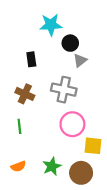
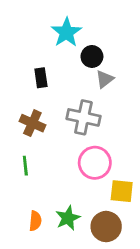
cyan star: (51, 25) -> (66, 32), turned -30
orange semicircle: (18, 166) -> (35, 221), moved, turned -64

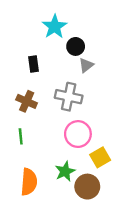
yellow square: (122, 191) -> (100, 157), turned -36
green star: (68, 218) -> (65, 171), moved
orange semicircle: (35, 221) -> (29, 182), size x1.6

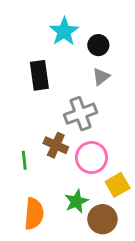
black circle: (76, 46) -> (98, 45), moved
black rectangle: (34, 64) -> (39, 75), size x1.5
gray cross: (69, 97) -> (81, 114), turned -32
brown cross: (27, 101) -> (56, 145), moved

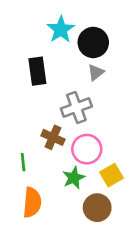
black circle: (98, 45) -> (93, 42), size x1.5
green line: (24, 160) -> (23, 162), moved
green star: (76, 201) -> (74, 178), moved

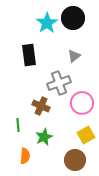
black circle: (93, 42) -> (73, 18), moved
pink circle: (87, 149) -> (82, 103), moved
green star: (74, 178) -> (44, 137), moved
orange semicircle: (32, 202) -> (25, 156), size x0.7

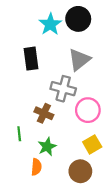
gray triangle: (74, 56) -> (79, 60), size x1.6
gray cross: (59, 83) -> (63, 89), turned 35
orange semicircle: (25, 156) -> (36, 167), moved

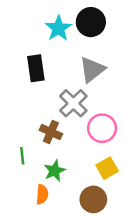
gray cross: (63, 89) -> (73, 103), turned 30

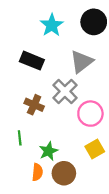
black circle: (91, 22) -> (94, 22), moved
black rectangle: (36, 68) -> (32, 61), turned -60
brown cross: (51, 132) -> (34, 105), moved
brown circle: (93, 199) -> (64, 173), moved

